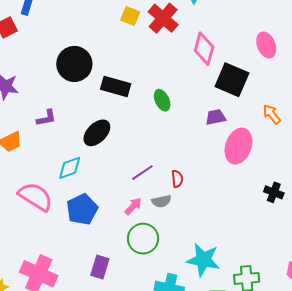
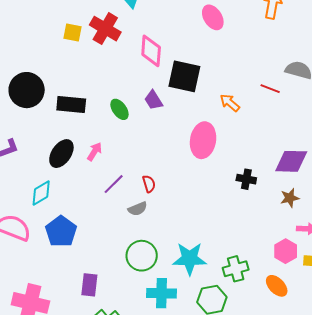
pink ellipse: (266, 45) -> (213, 17), moved
purple trapezoid: (216, 117) -> (153, 100), moved, turned -100
pink arrow: (133, 206) -> (95, 152), moved
green circle: (143, 239) -> (142, 256), moved

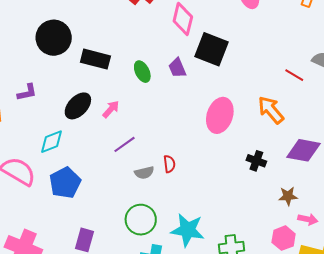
orange arrow: (230, 103) -> (271, 110), moved, size x1.4
red semicircle: (149, 184) -> (169, 164), moved
brown star: (290, 198) -> (288, 196), moved

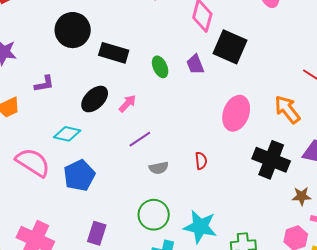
cyan diamond: (52, 142) -> (67, 134), turned 32
black cross: (256, 161) -> (271, 160), size x1.8
red semicircle: (169, 164) -> (201, 161), moved

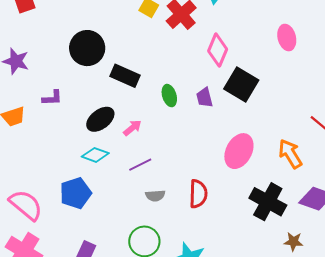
cyan diamond: (67, 134) -> (95, 155), moved
red semicircle: (201, 161) -> (198, 194), size x1.6
pink semicircle: (33, 162) -> (26, 205), moved

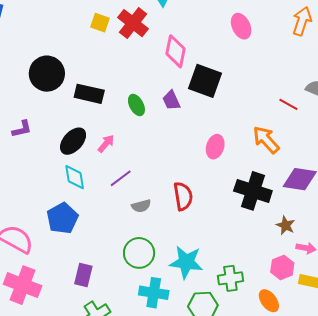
pink ellipse: (239, 151) -> (215, 147), size x0.7
cyan diamond: (95, 155) -> (75, 177), turned 72
brown star: (293, 242) -> (286, 225), turned 30

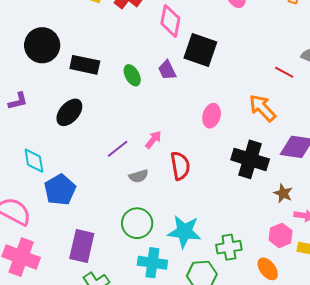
pink arrow: (106, 144) -> (153, 140), moved
cyan diamond: (75, 177) -> (34, 161), moved
purple rectangle: (83, 275) -> (82, 246), size x1.4

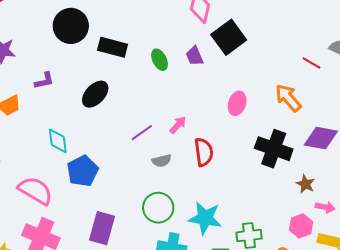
black square: (200, 50) -> (229, 37), turned 32

